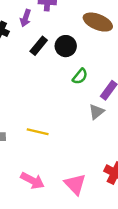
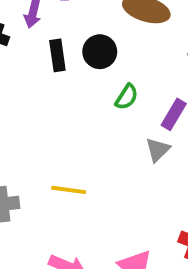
black rectangle: (39, 46) -> (57, 55), turned -42

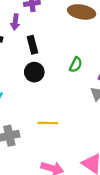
black circle: (100, 52) -> (34, 72), moved

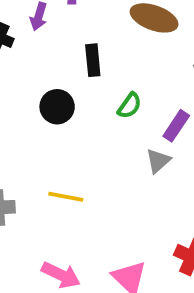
black rectangle: (32, 45) -> (93, 60), moved

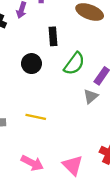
green semicircle: (129, 106) -> (74, 64), size x1.5

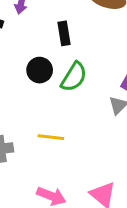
green semicircle: (74, 64) -> (74, 77), moved

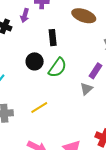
yellow line: (51, 137) -> (39, 108), turned -42

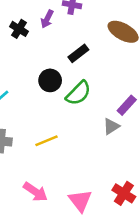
black rectangle: (53, 38) -> (78, 53), turned 49

